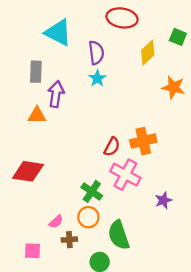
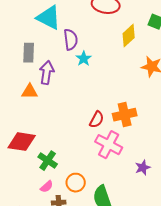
purple semicircle: (96, 53) -> (71, 40), moved
green cross: (92, 191) -> (48, 161), moved

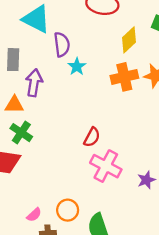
orange cross: (125, 115) -> (124, 77), moved
green cross: (48, 161) -> (21, 133), moved
purple star: (143, 168) -> (146, 180), moved

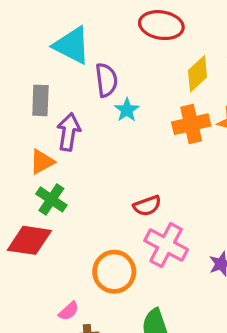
orange triangle: (14, 105) -> (42, 162), turned -30
red semicircle: (92, 137) -> (147, 206), turned 42
orange circle: (68, 210) -> (114, 272), moved, size x1.4

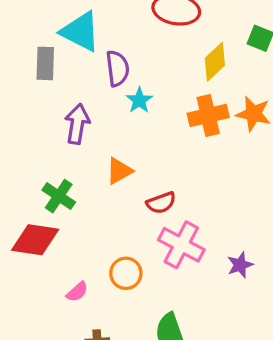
gray rectangle: (40, 100) -> (45, 63), moved
orange triangle: (42, 162) -> (119, 171), moved
orange circle: (114, 272) -> (126, 273), size x0.7
pink semicircle: (69, 311) -> (77, 292), moved

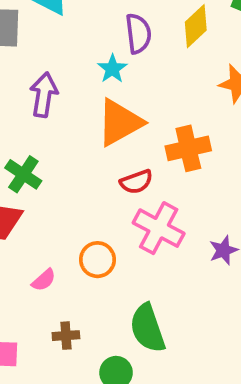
purple semicircle: (117, 68) -> (138, 34), moved
orange cross: (208, 115) -> (188, 148), moved
orange triangle: (119, 171) -> (120, 122), moved, size x1.6

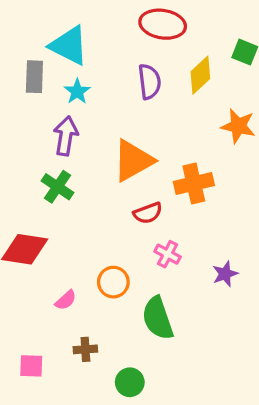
cyan star: (112, 69) -> (77, 92), moved
green cross: (23, 174) -> (57, 187), moved
pink cross: (159, 228) -> (168, 254), size x0.6
green semicircle: (148, 328) -> (158, 318), moved

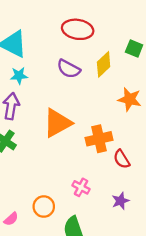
purple semicircle: (149, 82) -> (69, 69), turned 125
cyan star: (77, 92) -> (19, 76), turned 30
red semicircle: (148, 213) -> (122, 159), moved, turned 78

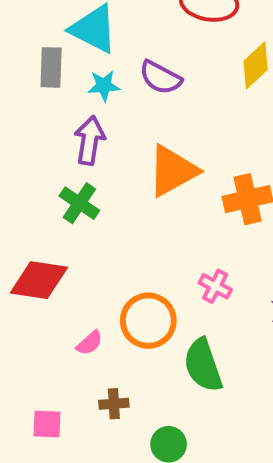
purple semicircle: (69, 69) -> (160, 78), moved
orange circle: (44, 207) -> (148, 321), size x1.4

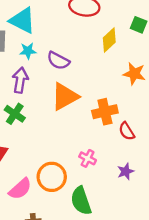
purple semicircle: (160, 78) -> (58, 61), moved
pink semicircle: (90, 343) -> (20, 189), size x1.6

